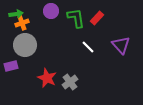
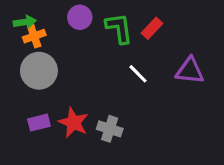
purple triangle: (121, 45) -> (190, 71), turned -42
purple rectangle: (11, 66) -> (39, 123), moved
gray cross: (70, 82) -> (110, 129), turned -35

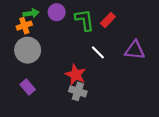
green arrow: (25, 22) -> (31, 13), moved
purple rectangle: (39, 123) -> (28, 87), turned 64
red star: (73, 123) -> (76, 75), moved

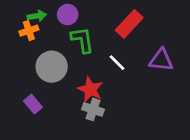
green L-shape: (85, 20) -> (82, 40), moved
red rectangle: (108, 20) -> (129, 24), size x1.5
gray circle: (28, 50) -> (52, 67), moved

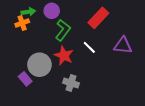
green L-shape: (82, 40) -> (63, 30), turned 45
gray circle: (52, 67) -> (39, 65), moved
red star: (90, 89) -> (64, 56), moved

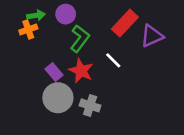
purple triangle: (123, 45) -> (152, 36), moved, turned -30
gray circle: (39, 65) -> (58, 98), moved
purple rectangle: (25, 79) -> (54, 72), moved

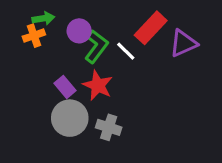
purple circle: (66, 14) -> (79, 31), moved
white line: (113, 60) -> (126, 51), moved

